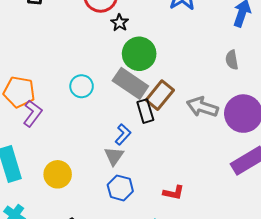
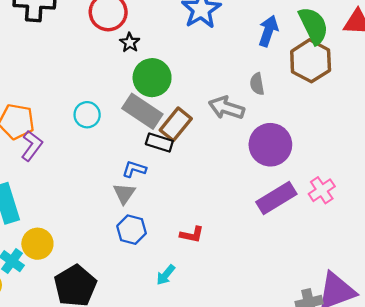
gray arrow: (202, 107) -> (226, 108), moved
black rectangle: (145, 111) -> (159, 142), turned -55
blue L-shape: (123, 134) -> (134, 169), turned -115
yellow circle: (58, 174) -> (37, 244), moved

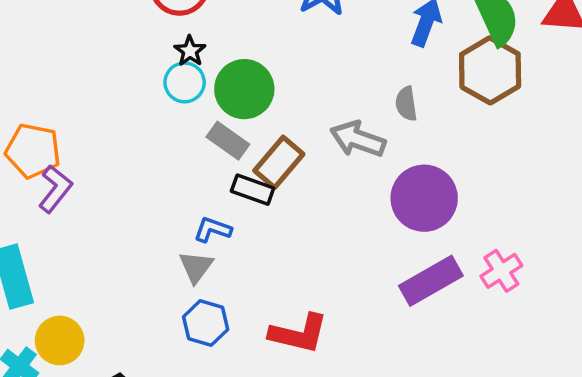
black star: (130, 43) -> (190, 51), moved
gray rectangle: (142, 111) -> (228, 141), size x0.7
cyan circle: (87, 115) -> (185, 82), moved
red L-shape: (192, 235) -> (299, 334), size x1.6

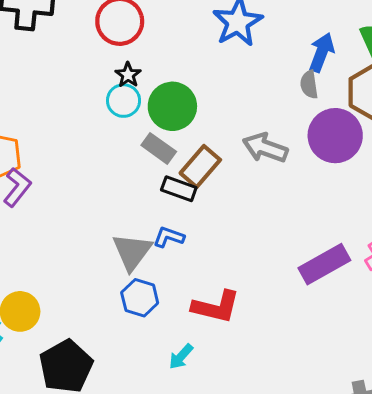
gray semicircle: (406, 104) -> (309, 84), moved
purple circle: (424, 198) -> (335, 136), moved
blue L-shape: (213, 230) -> (169, 237), moved
gray triangle: (196, 267) -> (132, 252), size x1.4

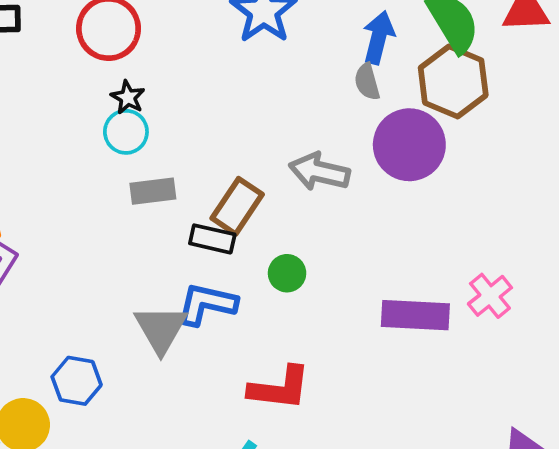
green circle: (172, 106) -> (287, 273), moved, size x0.6
gray rectangle: (159, 148) -> (153, 191), moved, turned -36
blue L-shape: (169, 237) -> (207, 304), size x1.5
purple rectangle: (324, 264) -> (415, 315), turned 39
blue hexagon: (140, 298) -> (77, 381), moved

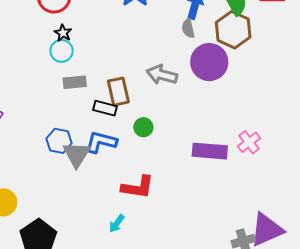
brown rectangle: (237, 206) -> (118, 92), turned -48
blue hexagon: (77, 381) -> (59, 141), moved

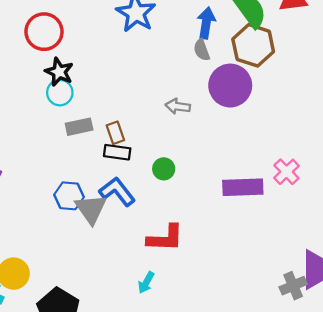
black star: (63, 33) -> (59, 72), size x1.4
gray arrow: (162, 75) -> (178, 106), size x0.7
brown rectangle: (118, 92) -> (115, 133), moved, size x0.7
blue L-shape: (101, 142) -> (117, 192), turned 44

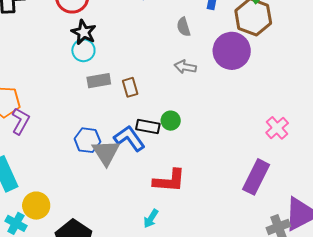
gray semicircle: (202, 50) -> (184, 27), moved
black rectangle: (117, 152) -> (148, 127), moved
purple rectangle: (243, 187) -> (256, 177), moved, turned -64

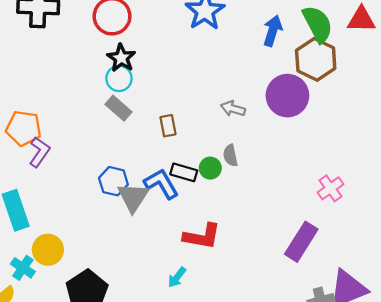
gray semicircle: (184, 27) -> (230, 155), moved
gray rectangle: (99, 81) -> (119, 108), moved, turned 45

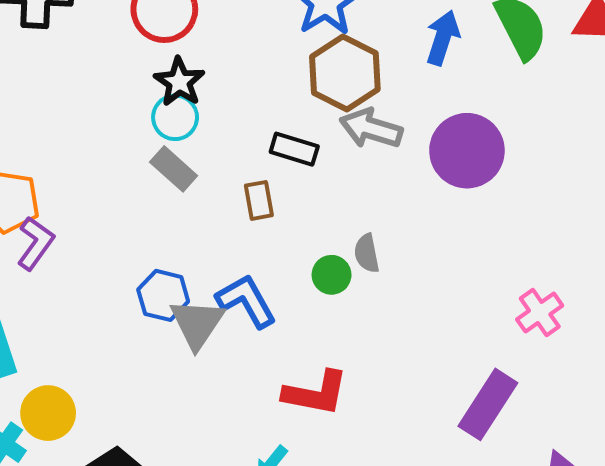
brown hexagon: (316, 59) -> (345, 73), moved
gray arrow: (233, 109) -> (371, 128), moved, size x1.4
black rectangle: (184, 172) -> (294, 149), moved

